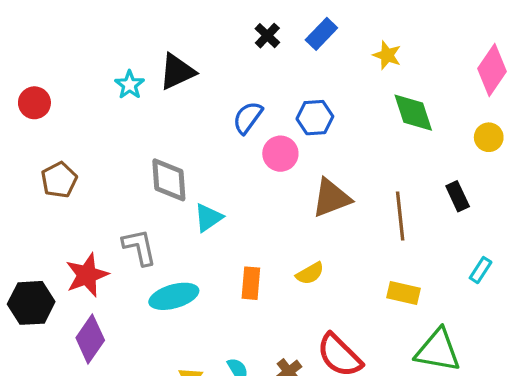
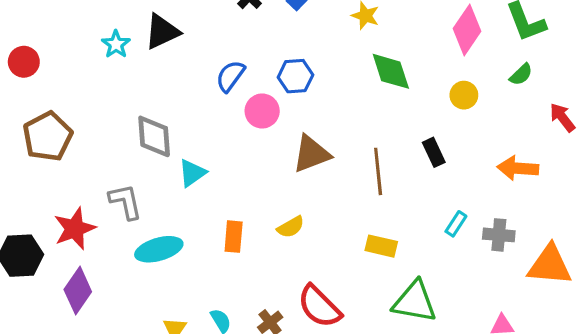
brown pentagon: (59, 180) -> (48, 136), size x1.4

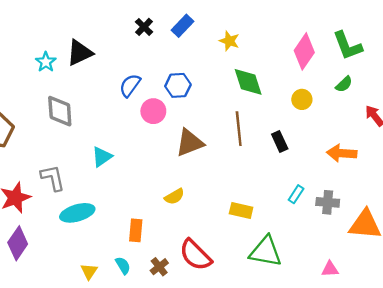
gray diamond: (154, 136) -> (60, 111), moved
brown line: (378, 171) -> (239, 129), moved
orange rectangle: (234, 237) -> (136, 230), moved

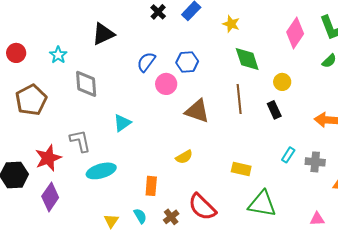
cyan star: (46, 62) -> (58, 55), moved
yellow circle: (302, 99) -> (282, 82), moved
brown triangle: (190, 143) -> (197, 111), turned 40

